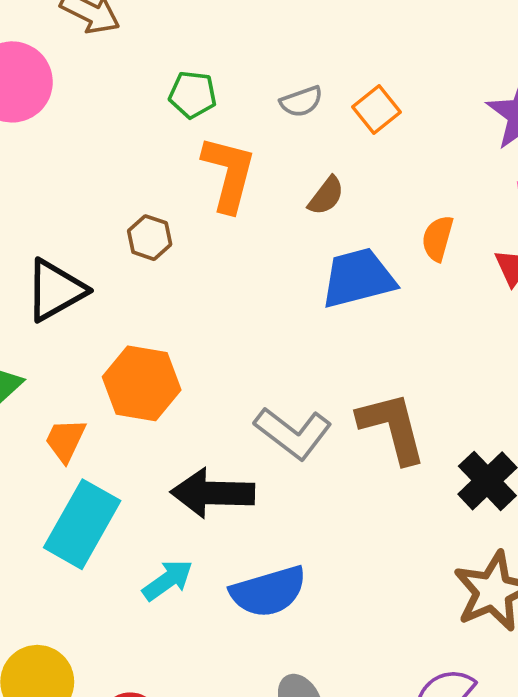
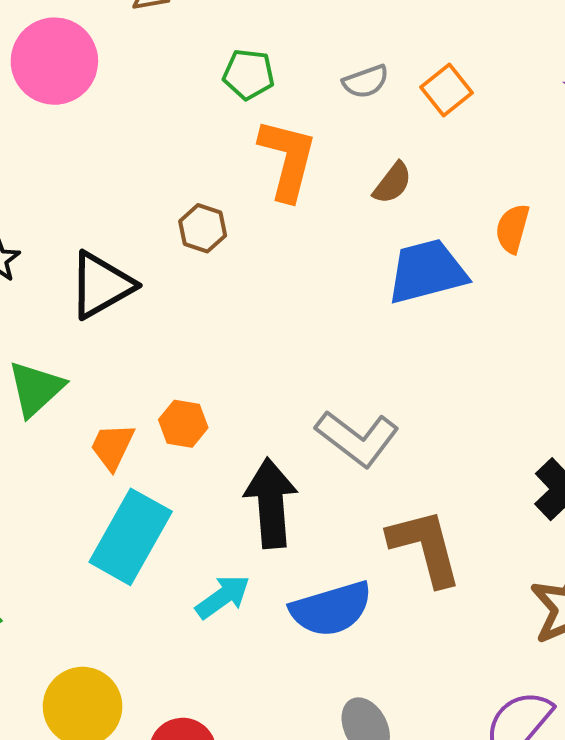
orange hexagon: (142, 383) -> (183, 424), moved, size x0.6
brown L-shape: (392, 427) -> (425, 547), moved
black arrow: (213, 493) -> (271, 503), turned 84

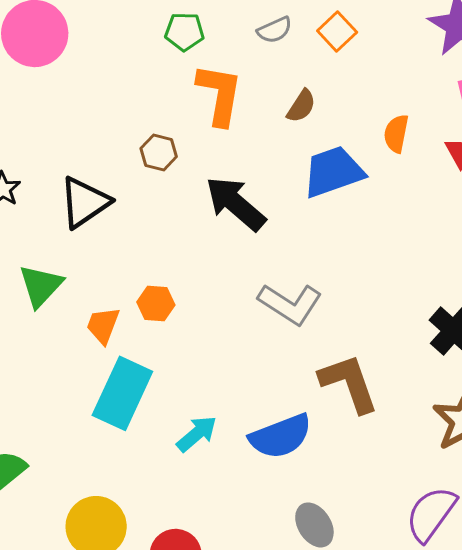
black arrow: (271, 503) -> (236, 204), moved, turned -40

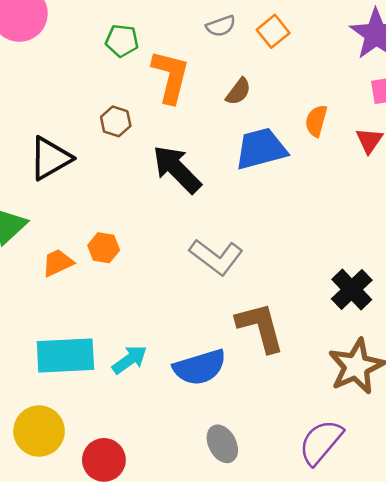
green pentagon: (184, 32) -> (122, 41), moved
orange trapezoid: (103, 325) -> (58, 263), turned 40
cyan rectangle: (122, 393) -> (65, 355), moved, turned 58

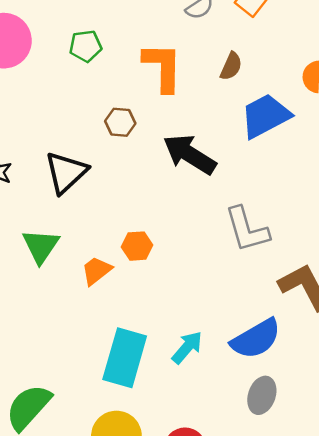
green pentagon: (122, 41) -> (86, 46), moved
gray L-shape: (216, 257) -> (247, 229), turned 50
cyan rectangle: (65, 355) -> (125, 358), turned -58
gray ellipse: (222, 444) -> (262, 395), moved, turned 60

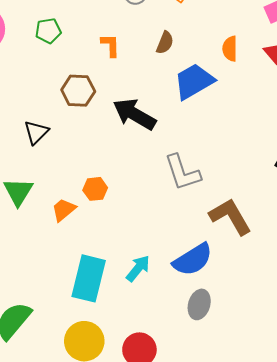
orange L-shape: (163, 67) -> (110, 45), size x0.6
brown hexagon: (120, 122) -> (78, 91), size x1.4
black triangle: (66, 172) -> (36, 132), size x0.7

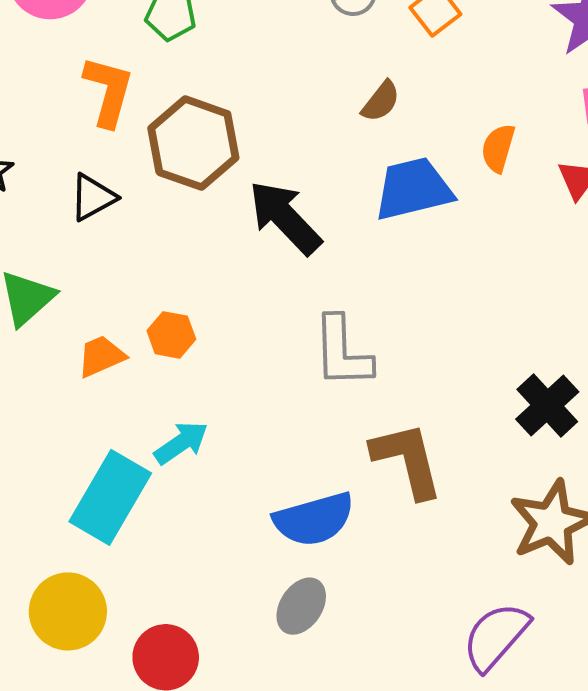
orange L-shape: (110, 45) -> (108, 91), moved, size x1.5
brown hexagon: (78, 91) -> (193, 143), size x1.4
cyan arrow: (138, 268) -> (181, 443), moved

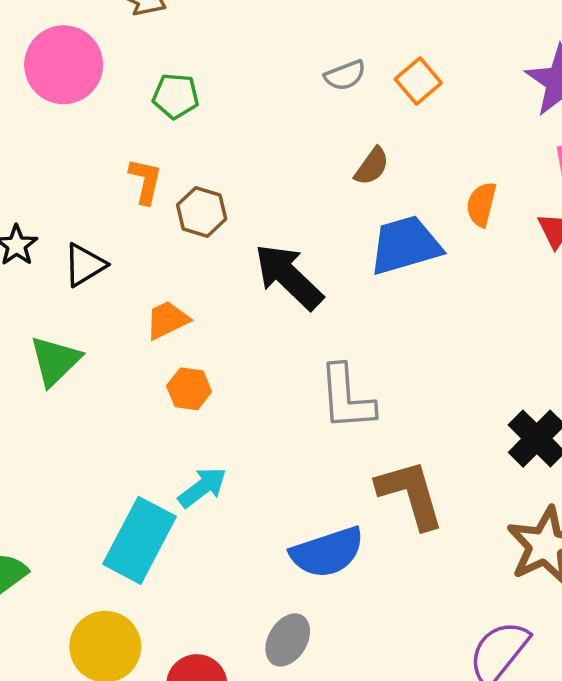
orange L-shape: (108, 91) -> (145, 181), moved, size x0.7
brown hexagon: (193, 143) -> (202, 212), size x0.6
black triangle: (93, 197) -> (85, 265), moved
orange trapezoid: (101, 356) -> (167, 320), moved
gray ellipse: (301, 606) -> (288, 640), moved

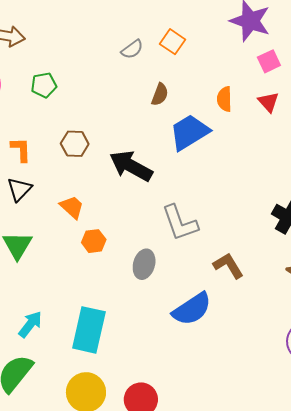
orange L-shape: (145, 181) -> (21, 150), moved
orange trapezoid: (167, 320) -> (72, 207), turned 84
cyan arrow: (202, 487) -> (30, 324), moved
brown L-shape: (410, 494) -> (228, 266), size x0.7
gray ellipse: (288, 640) -> (144, 264), moved

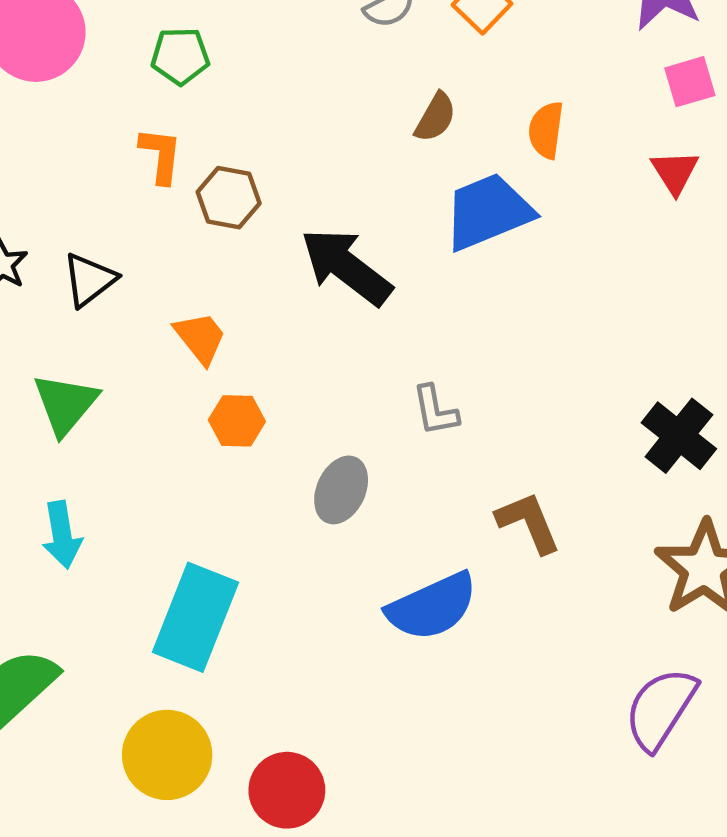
orange semicircle: (224, 99) -> (546, 130), moved
orange L-shape: (21, 150) -> (161, 155), moved
gray L-shape: (180, 223) -> (435, 410), size x0.6
cyan arrow: (30, 324) -> (62, 535), moved, turned 124

